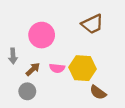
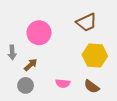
pink semicircle: (57, 68) -> (63, 83), moved
yellow hexagon: (82, 68) -> (95, 55), moved

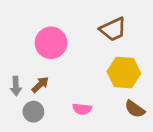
gray arrow: (12, 52) -> (16, 86), moved
brown semicircle: (92, 86) -> (135, 109), moved

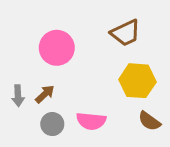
pink semicircle: (82, 109) -> (91, 121), size x1.4
gray circle: (33, 112) -> (52, 124), moved

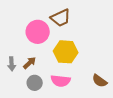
brown trapezoid: (125, 33) -> (61, 18), moved
yellow hexagon: (137, 81) -> (66, 52), moved

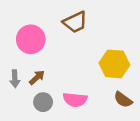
pink circle: (38, 32) -> (31, 39), moved
yellow hexagon: (66, 52) -> (114, 64), moved

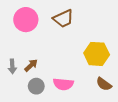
pink circle: (31, 39) -> (26, 20), moved

